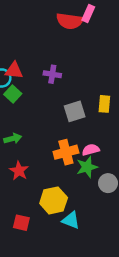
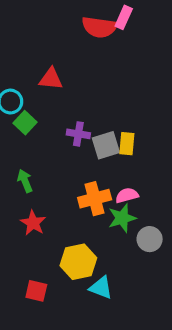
red triangle: (14, 71) -> (51, 79), moved
purple cross: (52, 74) -> (78, 134), moved
yellow rectangle: (104, 104) -> (127, 144), moved
green arrow: (13, 139) -> (25, 181), turned -98

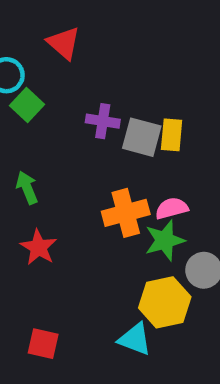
red triangle: (51, 79) -> (64, 43), turned 35
gray square: (106, 145) -> (142, 137), turned 32
yellow hexagon: (78, 262) -> (165, 302), moved

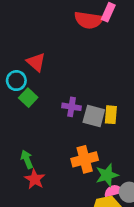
red triangle: (64, 43) -> (36, 62), moved
green arrow: (27, 188) -> (27, 159), moved
pink semicircle: (172, 208) -> (114, 191), moved

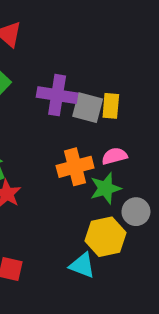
purple cross: (72, 107) -> (57, 95), size x1.5
pink semicircle: (114, 191) -> (114, 156), moved

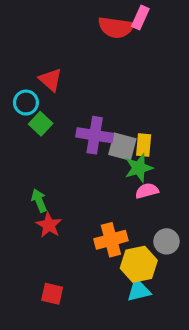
orange cross: (75, 167) -> (111, 240), moved
green star: (105, 188) -> (139, 168), moved
cyan triangle: (82, 265) -> (139, 290), moved, turned -35

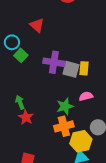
red triangle: (50, 80) -> (37, 25), moved
green star: (139, 168) -> (65, 106), moved

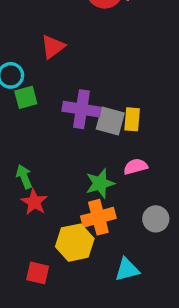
red triangle: (37, 25) -> (53, 47), turned 42
green square: (21, 55) -> (26, 97), turned 32
yellow hexagon: (81, 141) -> (75, 243), moved

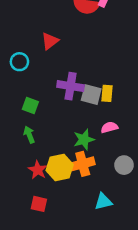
green square: (26, 97) -> (30, 105), moved, turned 35
red star: (34, 202) -> (38, 170), moved
yellow hexagon: (75, 243) -> (60, 167), moved

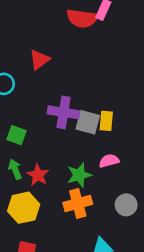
yellow hexagon: (60, 167) -> (24, 208), moved
red star: (38, 170) -> (38, 175), moved

